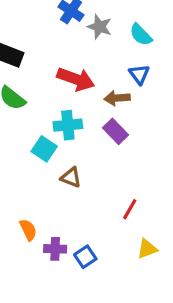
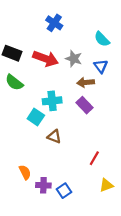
gray star: (100, 27) -> (74, 59), moved
red arrow: (76, 79) -> (46, 59), moved

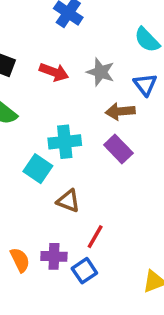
red arrow: (46, 59) -> (54, 72), size x0.7
red line: (94, 158) -> (95, 237), moved
purple cross: (43, 185) -> (54, 256), moved
blue square: (64, 191) -> (84, 271), moved

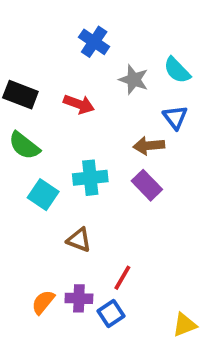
gray star: (101, 72) -> (134, 80), moved
cyan square: (38, 169) -> (43, 195), moved
brown triangle: (68, 201) -> (79, 240), moved
orange semicircle: (20, 260) -> (43, 302), turned -115

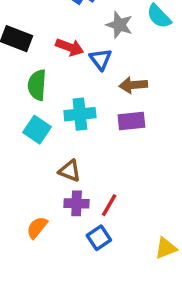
blue triangle: (175, 117) -> (101, 59), moved
green semicircle: (24, 146) -> (37, 85), moved, turned 56
purple rectangle: (147, 185) -> (131, 121), turned -52
purple cross: (79, 298) -> (77, 203), moved

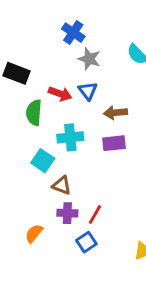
gray star: (119, 25) -> (89, 59), moved
red arrow: (70, 47) -> (60, 94), moved
cyan square: (37, 130) -> (43, 161), moved

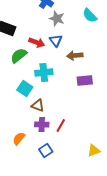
green semicircle: (34, 113) -> (19, 56), turned 48
purple rectangle: (114, 143) -> (85, 81), moved
blue square: (86, 242) -> (46, 151), moved

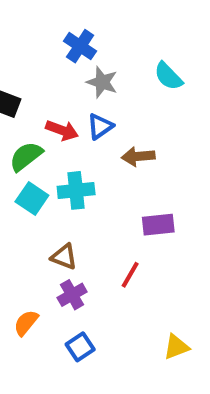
blue triangle: (56, 41) -> (100, 126), turned 32
purple rectangle: (85, 81) -> (158, 225), moved
cyan square: (25, 89) -> (32, 198), moved
purple cross: (42, 125) -> (72, 295), turned -32
red line: (61, 126) -> (130, 275), moved

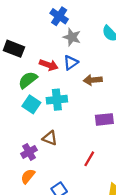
red line: (130, 275) -> (89, 159), moved
purple cross: (72, 295) -> (29, 152), moved

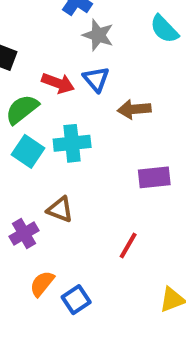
blue triangle: (71, 63) -> (96, 79), turned -35
orange semicircle: (28, 176) -> (42, 284), moved

